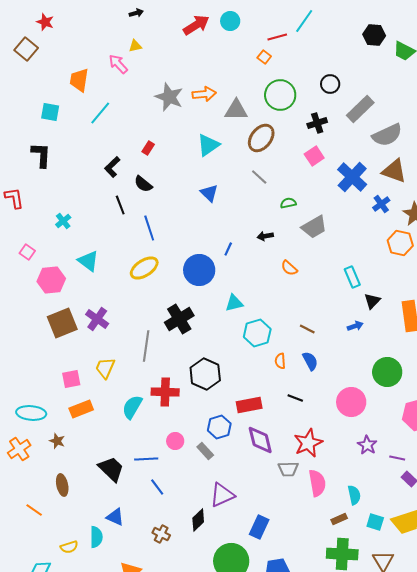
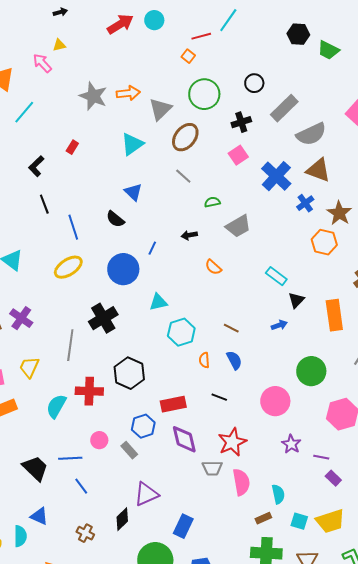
gray triangle: (236, 110) -> (160, 109), turned -45
black semicircle: (143, 184) -> (115, 219), moved
cyan rectangle: (352, 277) -> (276, 276), turned -30

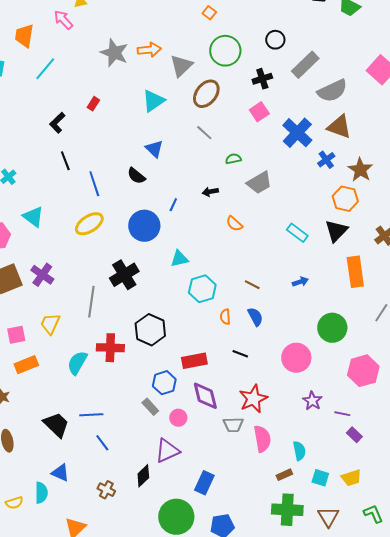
black triangle: (296, 300) -> (336, 231), moved, size x1.4
pink circle: (99, 440) -> (178, 418), moved
yellow trapezoid: (330, 521) -> (351, 478), size x0.7

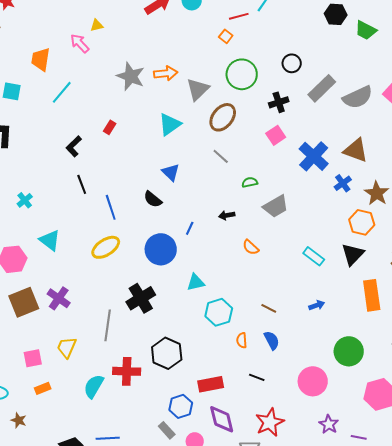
gray semicircle: (332, 91) -> (358, 97), moved
orange rectangle: (26, 365) -> (43, 388), size x0.7

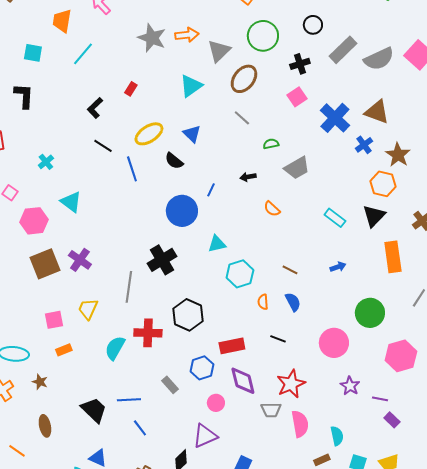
black line: (82, 184) -> (103, 146), turned -36
yellow ellipse: (106, 247) -> (149, 134), moved
gray rectangle: (167, 430) -> (170, 385), moved

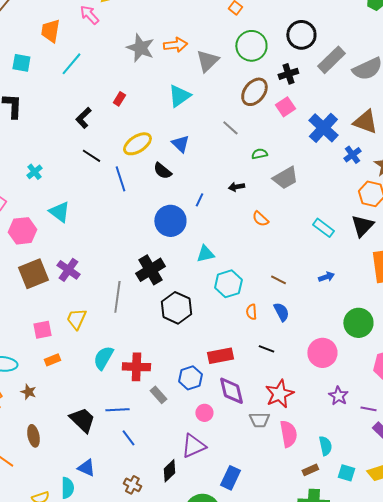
black circle: (313, 25) -> (301, 35), size x1.5
brown ellipse: (244, 79) -> (254, 92), moved
black hexagon: (188, 315) -> (176, 308), moved
red cross: (148, 333) -> (136, 367), moved

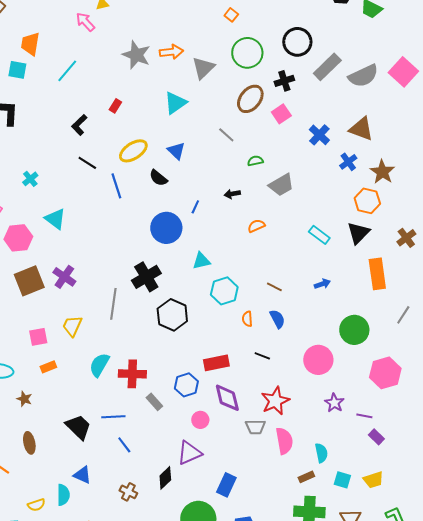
orange trapezoid: (50, 31) -> (30, 44), moved
blue cross: (323, 128) -> (319, 135), size x0.7
orange semicircle: (260, 219) -> (256, 226), turned 114

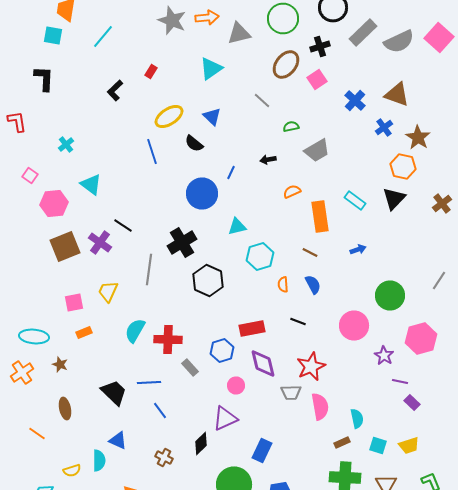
gray triangle: (203, 68) -> (239, 34), turned 30
black line: (87, 163) -> (123, 226), moved
orange rectangle: (377, 274) -> (320, 216), moved
purple star: (334, 403) -> (384, 356), moved

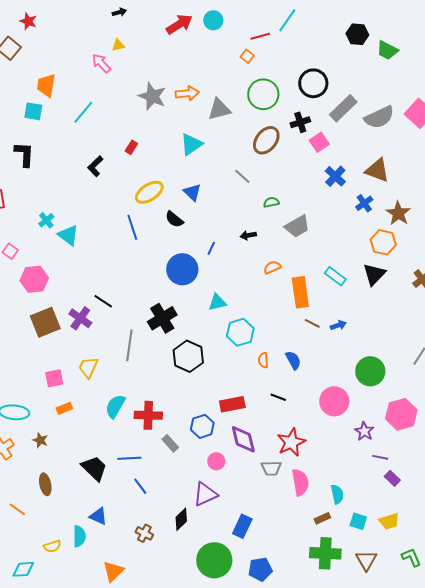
pink square: (317, 80) -> (319, 142), moved
cyan triangle: (91, 184) -> (68, 235), moved
brown line: (310, 252) -> (312, 323), moved

